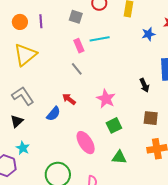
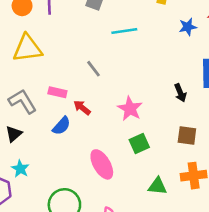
pink rectangle: (79, 46) -> (57, 92), moved, turned -56
yellow triangle: (25, 55) -> (27, 48), turned 30
green triangle: (119, 157) -> (157, 186), moved

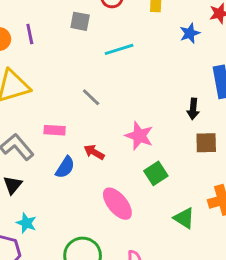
black arrow: (180, 93) -> (193, 109), turned 36
red arrow: (82, 108) -> (94, 152), moved
brown square: (187, 135) -> (206, 143), moved
green triangle: (157, 186) -> (184, 218), turned 36

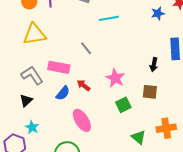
pink rectangle: (55, 130) -> (59, 67), size x1.5
brown square: (206, 143) -> (150, 92), moved
pink ellipse: (117, 204) -> (82, 120), moved

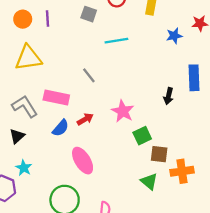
red arrow: (84, 85) -> (85, 119), turned 112
brown square: (150, 92) -> (159, 154), moved
green square: (123, 105) -> (142, 136), moved

